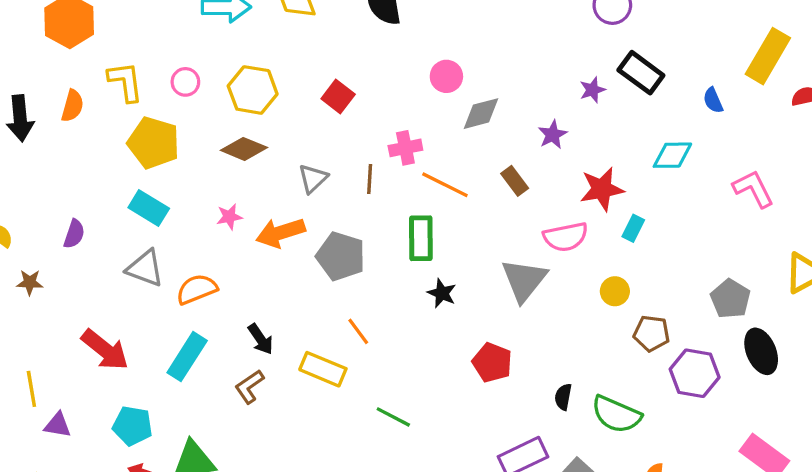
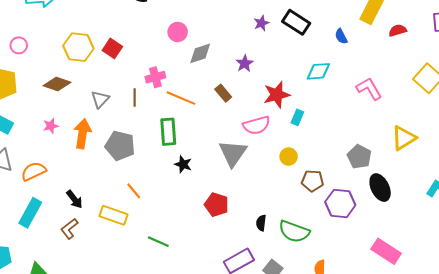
yellow hexagon: (253, 90) -> (78, 47), moved
purple star: (592, 90) -> (261, 23), moved
orange arrow: (281, 233) -> (82, 134), turned 120

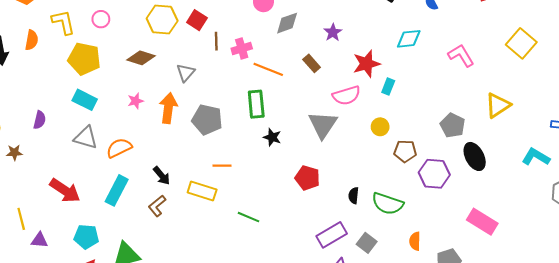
brown line: (135, 98) -> (216, 41), moved
orange line: (134, 191) -> (222, 166), turned -48

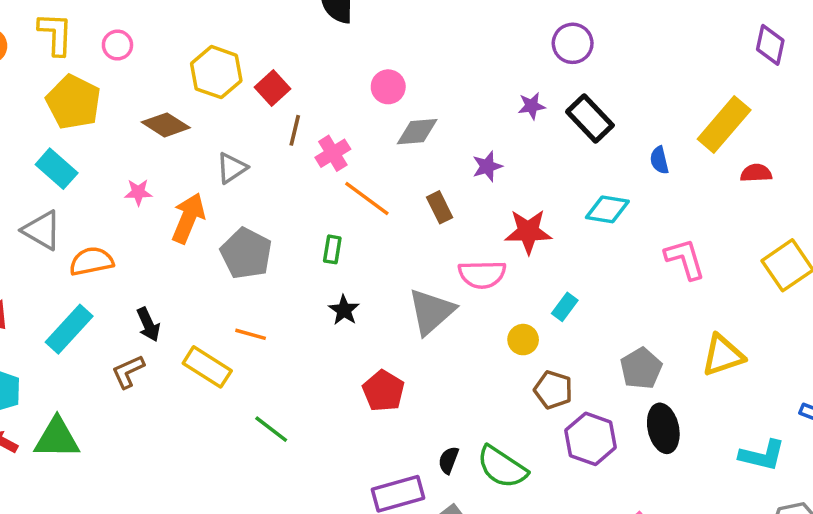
pink cross: (242, 49) -> (333, 153), turned -30
cyan rectangle: (388, 86) -> (565, 307), moved
green rectangle: (256, 104) -> (332, 249), size x0.6
cyan L-shape: (536, 157) -> (762, 455), turned 148
black semicircle: (354, 196) -> (448, 460), moved

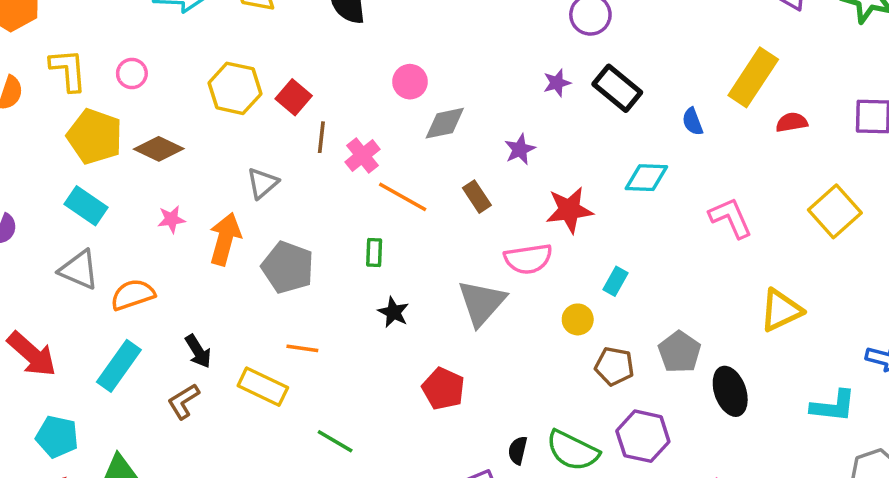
brown diamond: (166, 125) -> (159, 149), moved
gray pentagon: (641, 368) -> (679, 352), moved
purple hexagon: (591, 439) -> (643, 436), moved

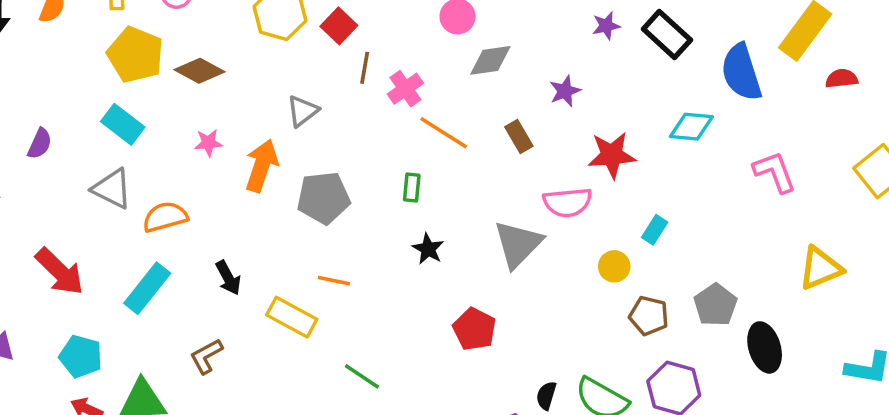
blue semicircle: (693, 122) -> (741, 72), size x2.0
gray pentagon: (288, 267) -> (324, 198), turned -30
brown L-shape: (184, 401) -> (206, 356), moved

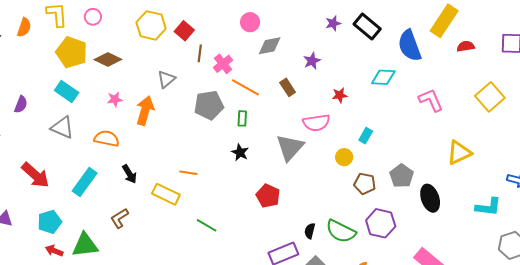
red star: (612, 155) -> (340, 95), size x0.6
green rectangle: (412, 187) -> (242, 118), moved
gray pentagon: (324, 198) -> (209, 105), moved
orange semicircle: (165, 217) -> (107, 139), moved, turned 30
cyan pentagon: (81, 356) -> (50, 222), turned -30

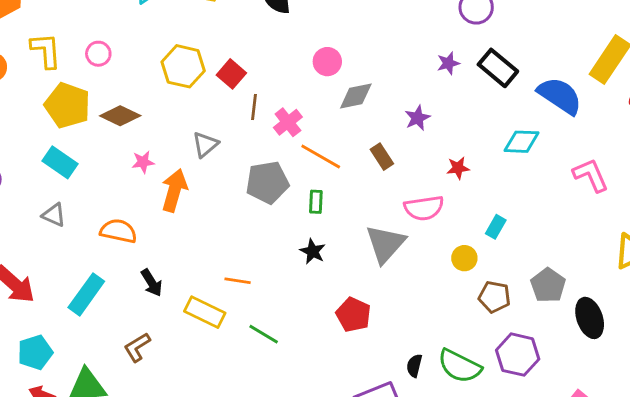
blue semicircle: (410, 46) -> (560, 96), turned 144
pink star: (115, 99) -> (143, 162), moved
gray triangle: (62, 128) -> (54, 215), size x0.7
green line: (207, 225) -> (264, 334), moved

